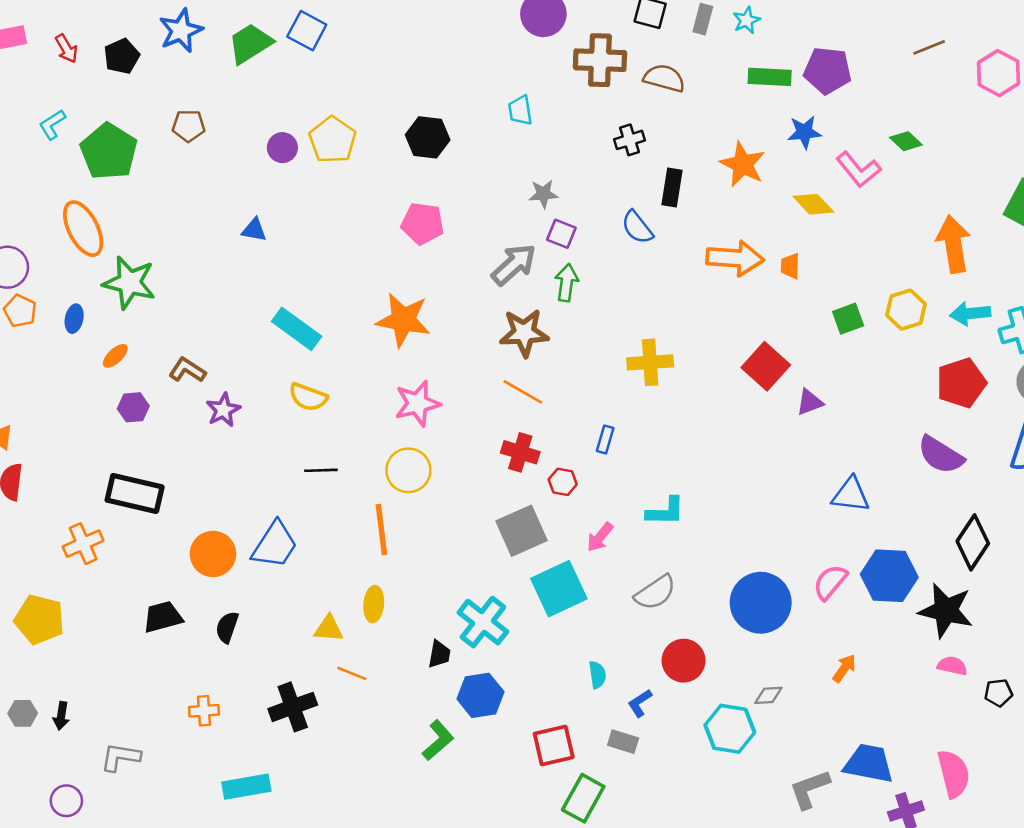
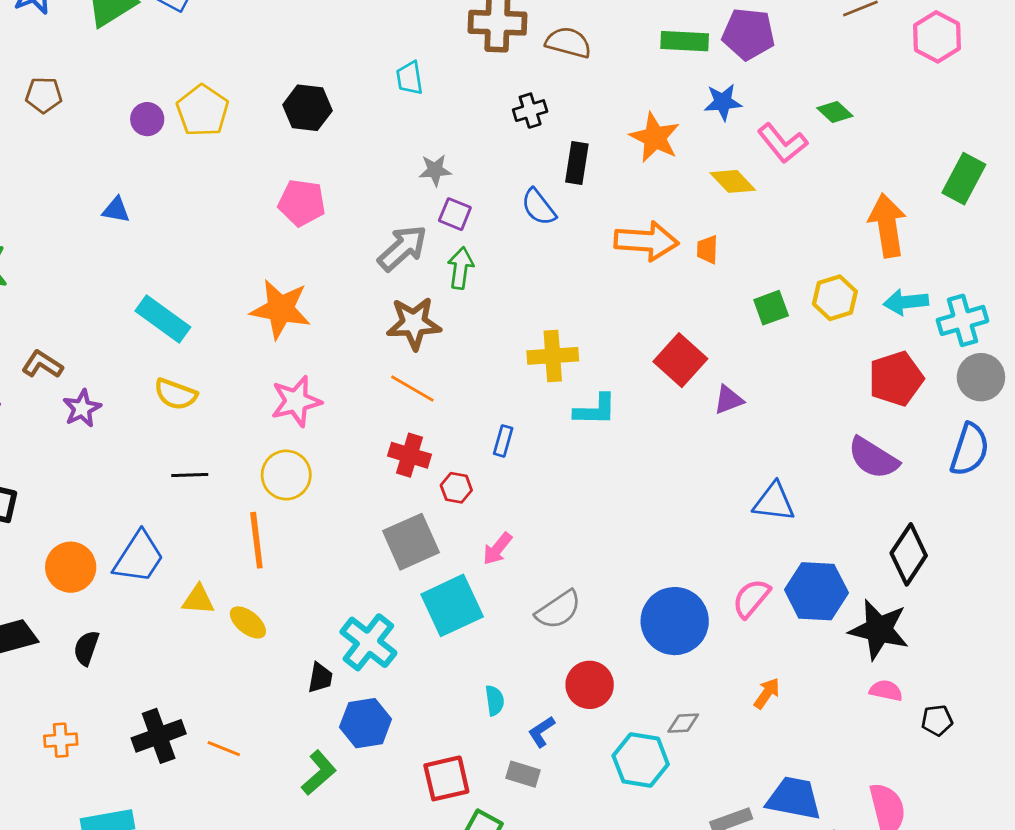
cyan L-shape: (666, 511) -> (595, 410), moved
yellow ellipse: (374, 604) -> (248, 622), turned -56
yellow triangle: (329, 628) -> (198, 600), moved
orange line: (352, 673) -> (224, 749), moved

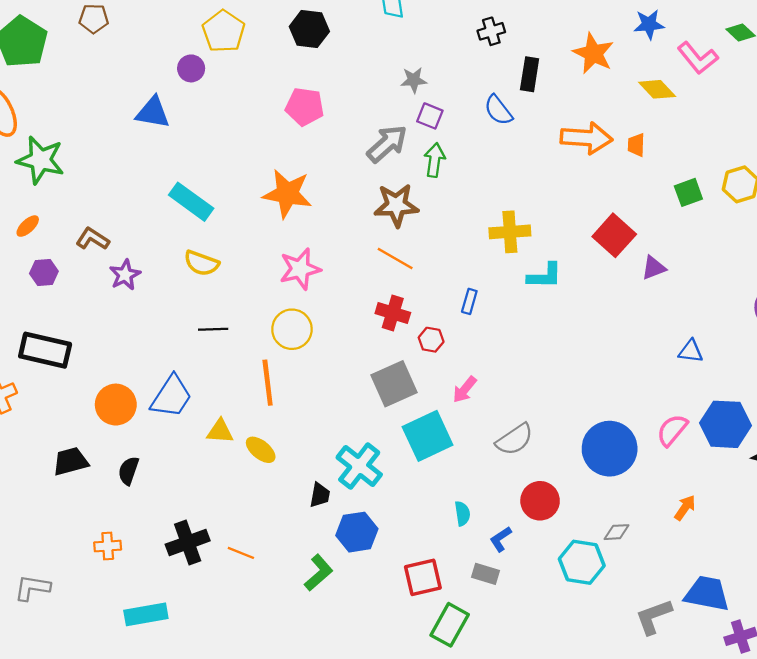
purple circle: (147, 119) -> (191, 68), moved
blue triangle: (116, 210) -> (153, 112), size x1.5
blue triangle: (774, 502) -> (691, 351), size x0.7

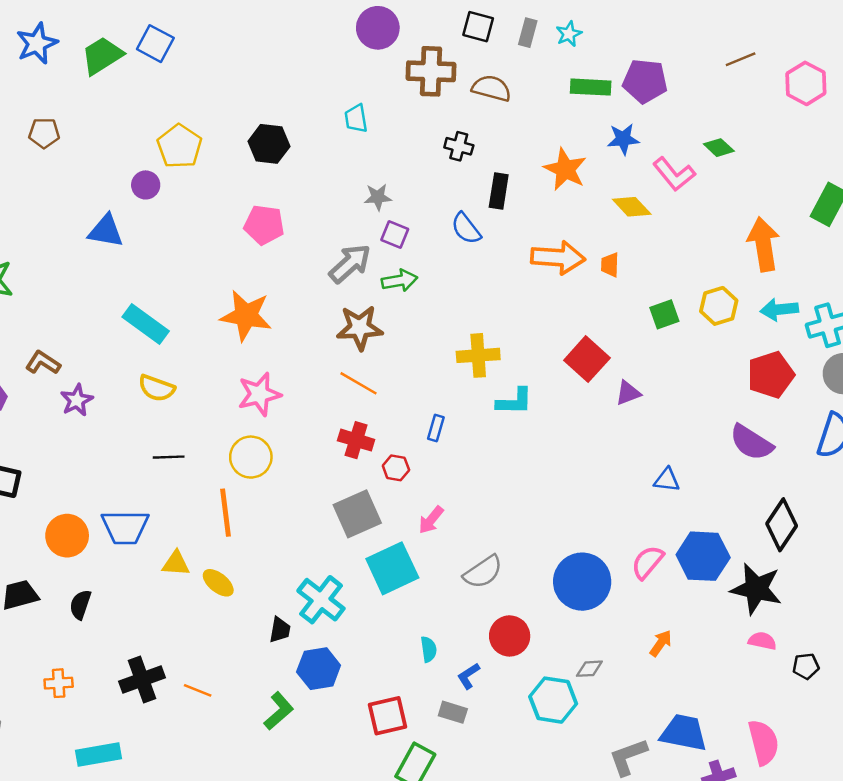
black cross: (491, 31) -> (459, 146), turned 32
green arrow: (435, 160) -> (400, 281), turned 72
blue trapezoid: (171, 396) -> (125, 527), turned 57

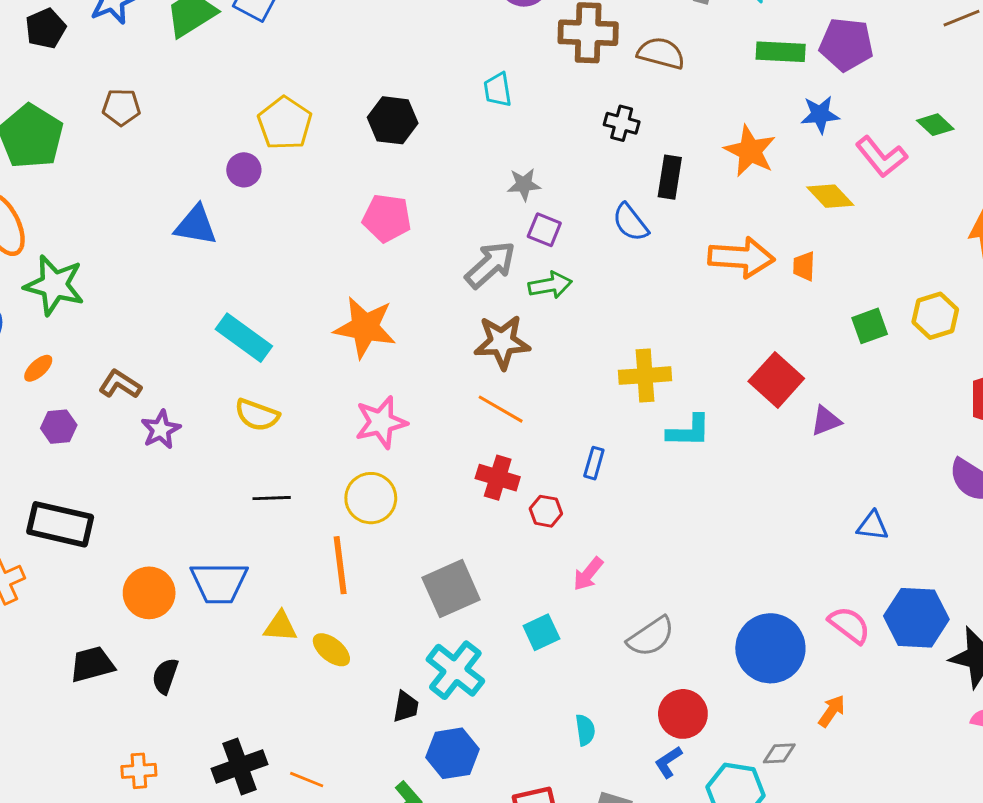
gray square: (357, 514) -> (451, 589), moved
pink semicircle: (647, 562) -> (849, 625), turned 87
cyan square: (392, 568) -> (541, 632), size x0.6
orange arrow: (661, 643) -> (832, 711), moved
blue L-shape: (468, 676) -> (668, 762), moved

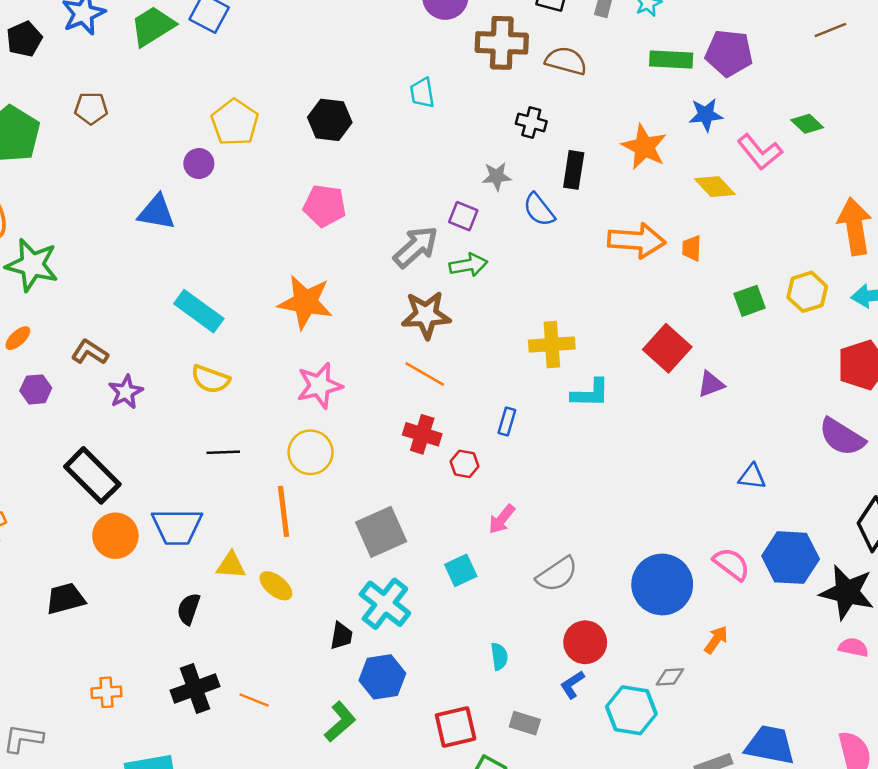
gray star: (524, 184) -> (497, 176), moved
black rectangle: (60, 524) -> (92, 475), moved, turned 32
black semicircle: (165, 676) -> (189, 609), moved

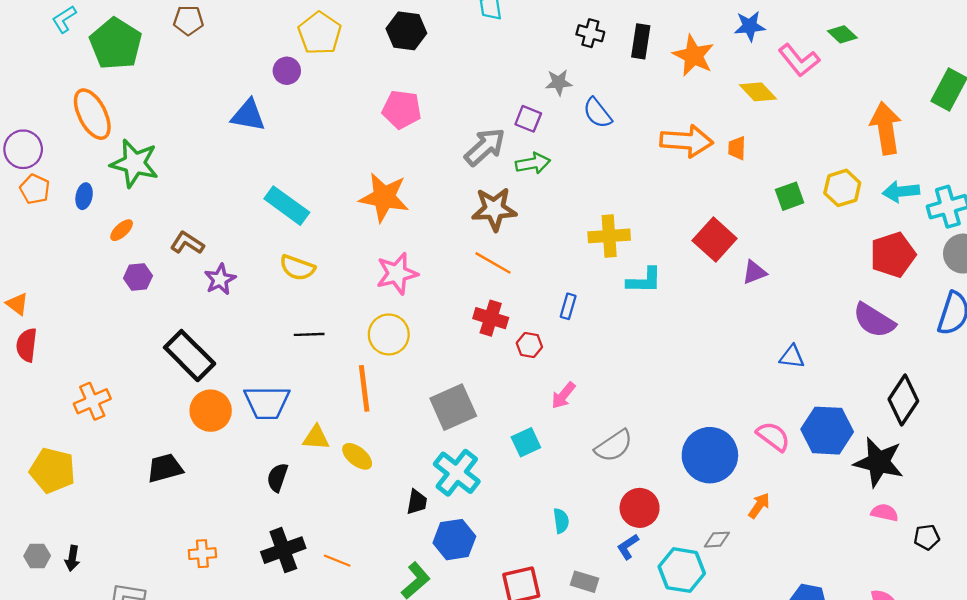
black rectangle: (574, 170) -> (641, 41), moved

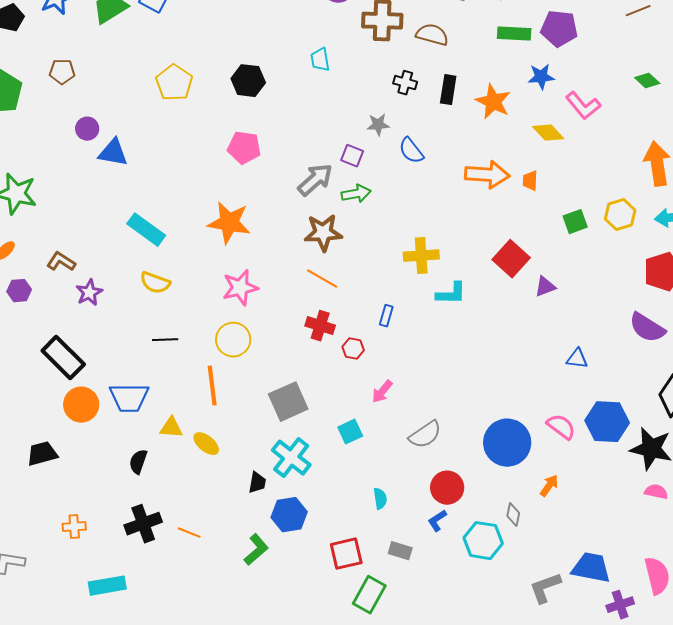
green diamond: (842, 34) -> (647, 81), moved
purple circle: (287, 71) -> (87, 129), moved
gray diamond: (717, 540) -> (513, 515), turned -75

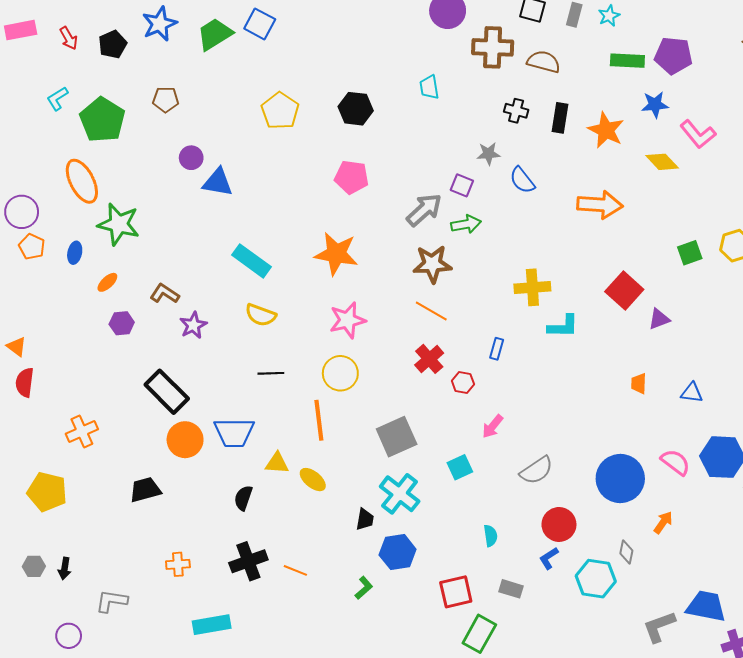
orange trapezoid: (530, 181) -> (639, 383), moved
red cross: (320, 326) -> (429, 359), turned 32
green L-shape: (256, 550) -> (364, 588), size x0.7

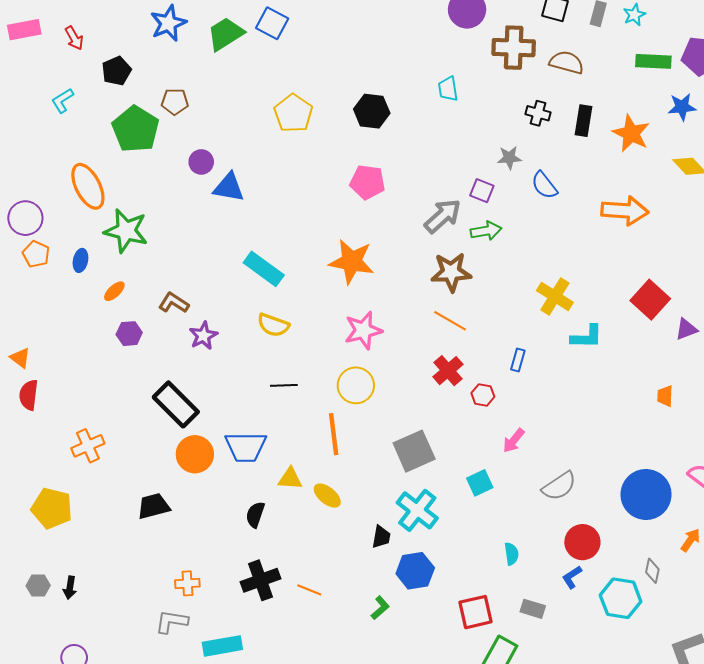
black pentagon: (113, 44) -> (116, 71), moved
green pentagon: (102, 120) -> (136, 129), moved
yellow cross: (532, 287) -> (555, 296), turned 36
gray L-shape: (112, 601) -> (172, 622), moved

